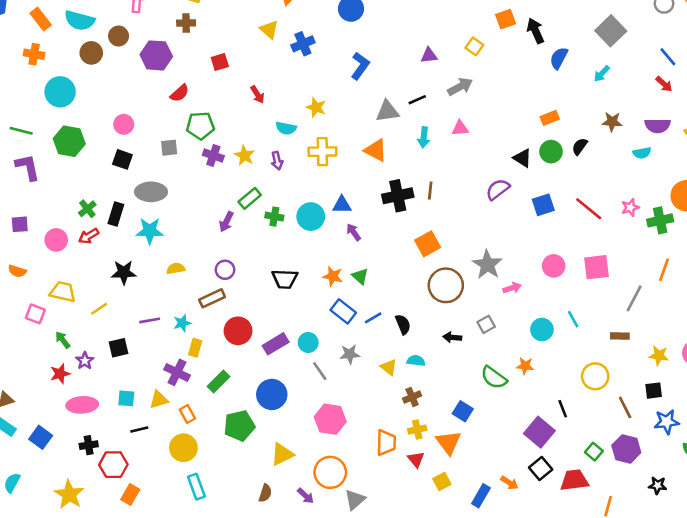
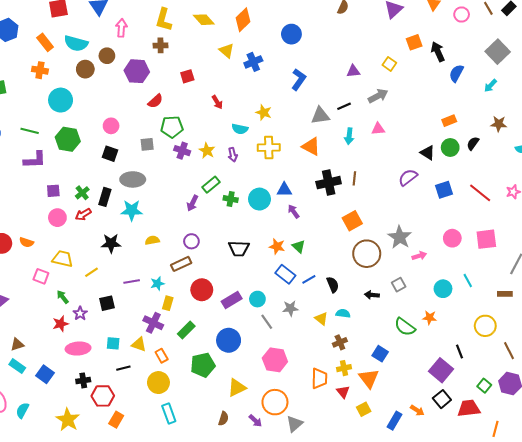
purple L-shape: (28, 167) -> (35, 160), turned 100
purple square: (20, 224) -> (53, 191), moved
yellow triangle: (159, 400) -> (139, 344), turned 35

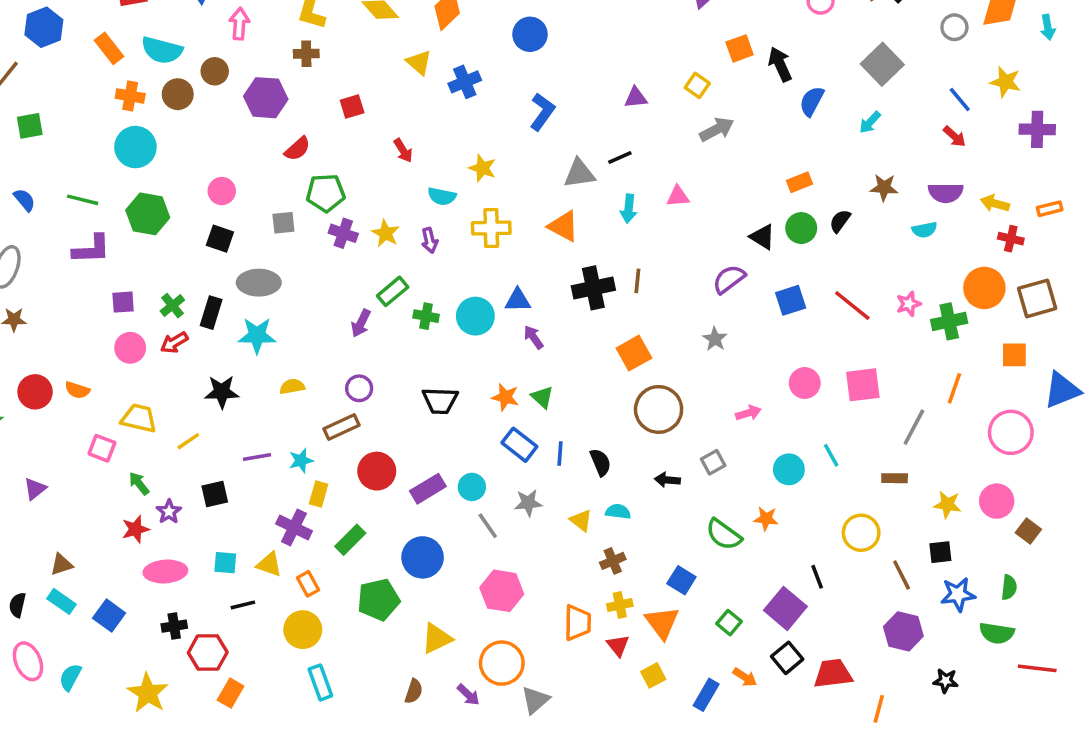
orange cross: (40, 70) -> (130, 96), moved
gray arrow: (378, 96) -> (717, 129), moved
gray star: (400, 237) -> (715, 339), moved, size x0.6
blue line: (309, 279) -> (560, 453), turned -56
green square: (484, 386) -> (729, 623), moved

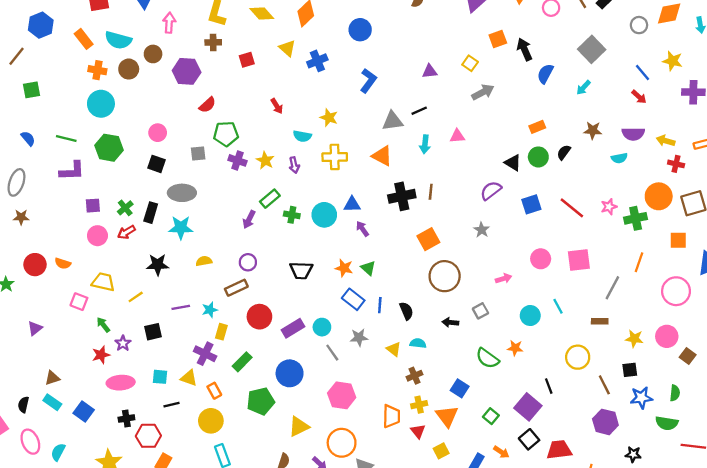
red square: (352, 107) -> (247, 60), moved

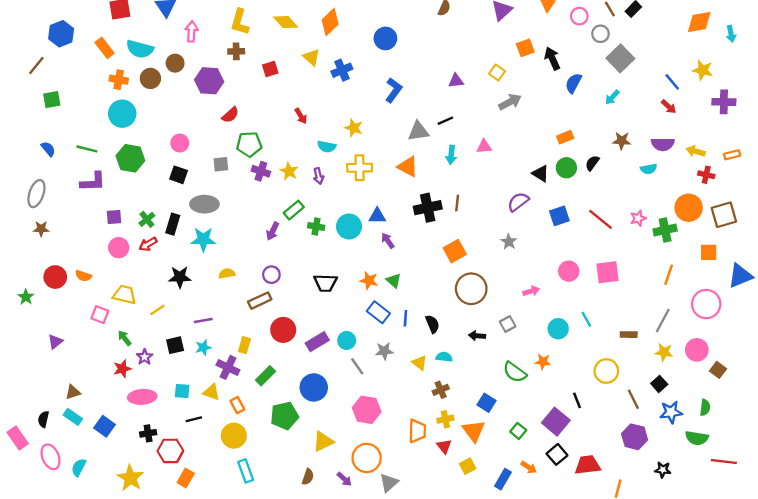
gray circle: (639, 25) -> (600, 34), moved
gray line: (612, 288) -> (663, 320), moved
cyan star: (210, 310) -> (203, 348), moved
black square: (630, 370) -> (659, 384), turned -35

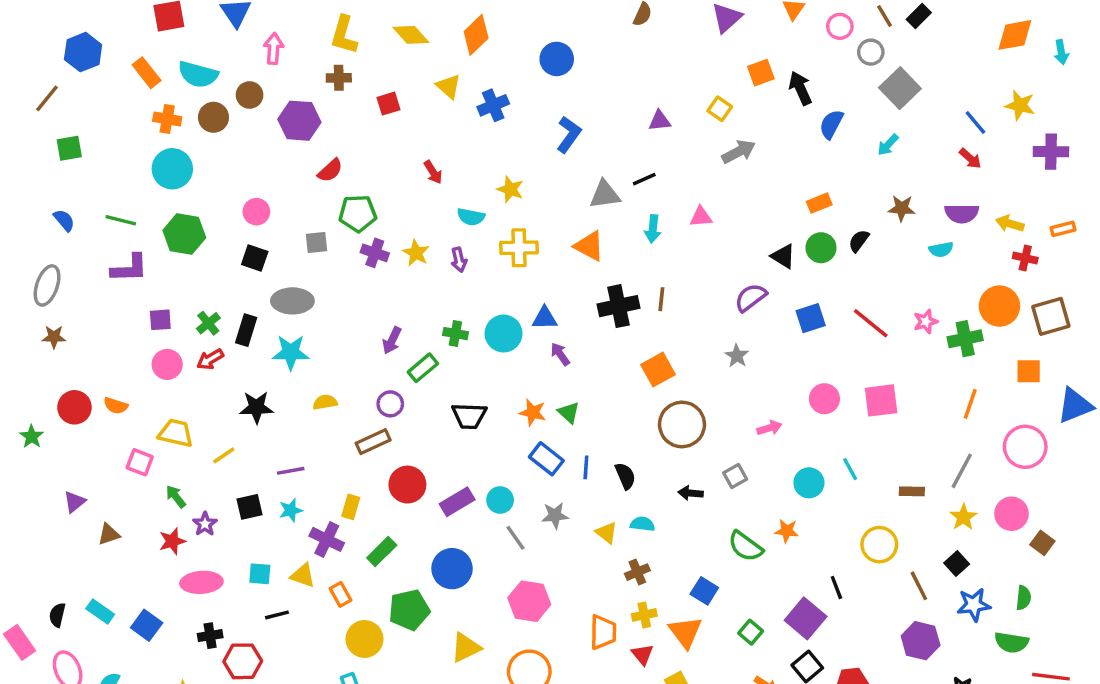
green rectangle: (294, 210) -> (423, 368), moved
yellow star: (664, 352) -> (963, 517), turned 30
brown triangle: (73, 392) -> (109, 534), moved
yellow circle: (234, 436) -> (365, 639), moved

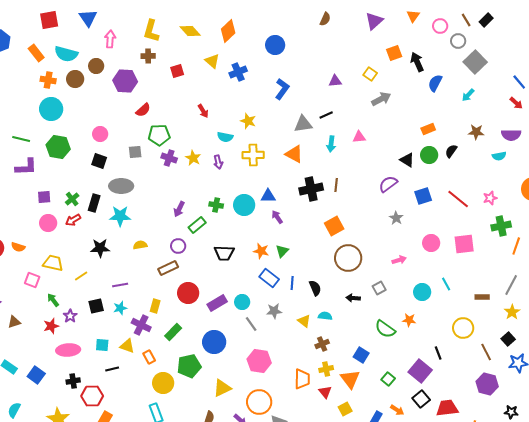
green cross: (965, 339) -> (501, 226), moved
gray star: (737, 356) -> (396, 218), moved
green triangle: (569, 412) -> (282, 251), turned 32

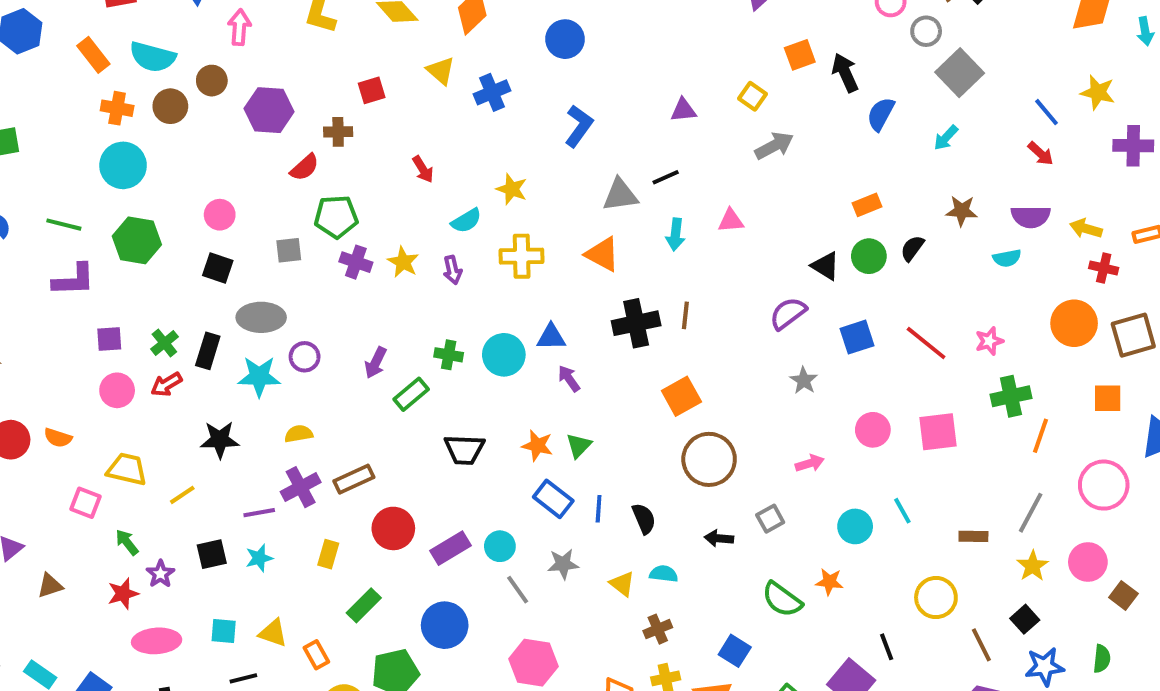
brown cross: (148, 56) -> (338, 132), moved
cyan semicircle: (225, 137) -> (466, 221), turned -42
purple circle: (178, 246) -> (305, 357), moved
purple cross: (141, 325) -> (301, 487), moved, turned 36

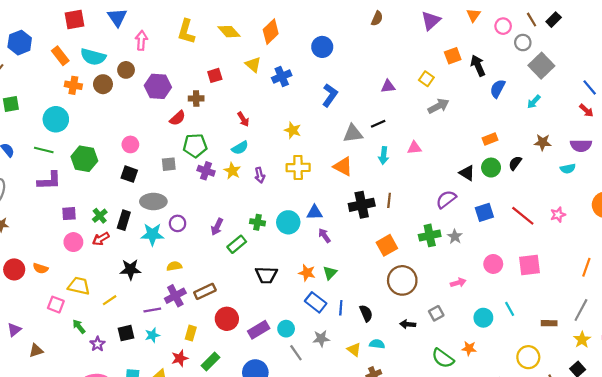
cyan circle: (123, 165) -> (56, 119), moved
cyan semicircle: (466, 221) -> (240, 148), moved
green cross: (1011, 396) -> (430, 235), moved
red star: (123, 594) -> (180, 358), moved

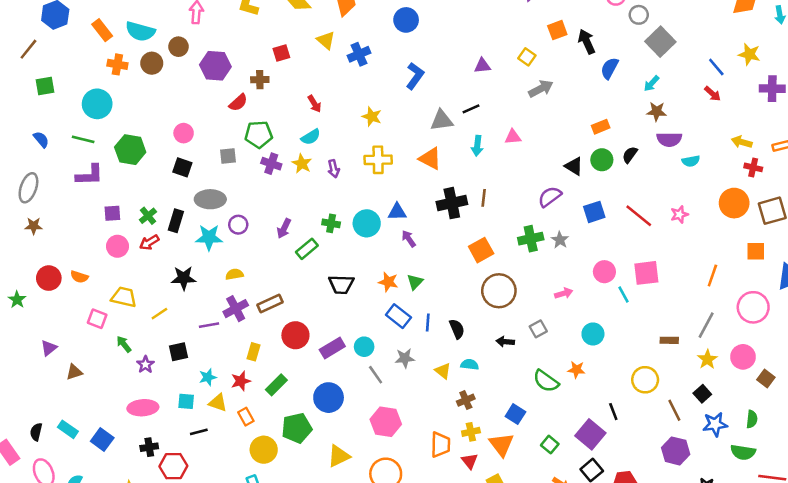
brown star: (543, 142) -> (657, 111), moved
purple semicircle: (581, 146) -> (669, 139), moved
cyan line: (510, 309) -> (623, 295), moved
cyan star: (152, 335) -> (208, 377), moved

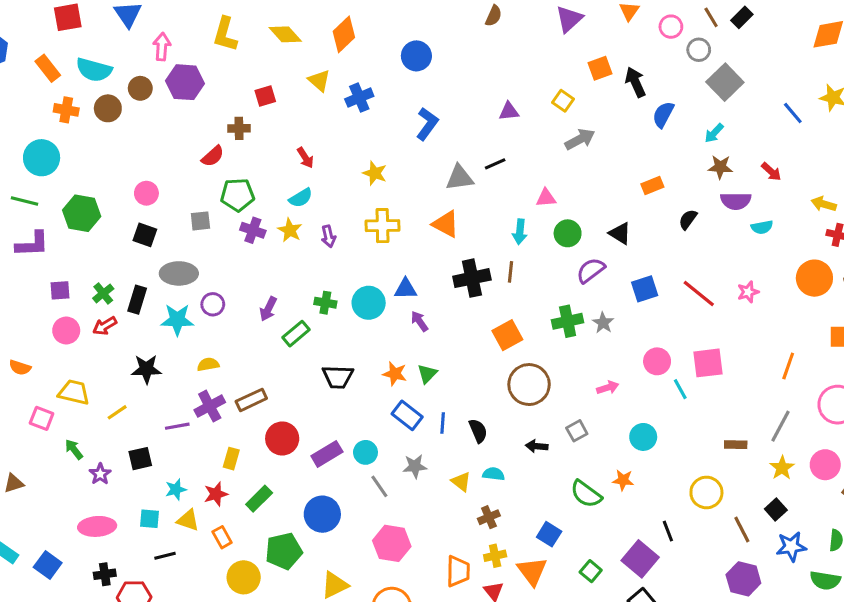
purple hexagon: (215, 66) -> (185, 82), moved
red arrow: (712, 94) -> (771, 172), moved
cyan arrow: (477, 146) -> (520, 232), moved
green circle: (602, 160) -> (568, 233), moved

